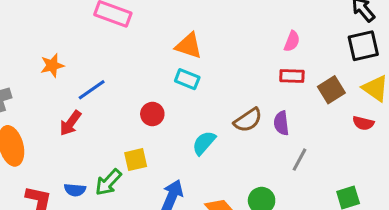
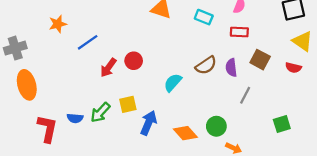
cyan rectangle: (187, 79) -> (204, 17), moved
brown square: (331, 90) -> (260, 60), moved, turned -30
red arrow: (70, 123) -> (108, 68), moved
yellow square: (136, 160) -> (128, 104), moved

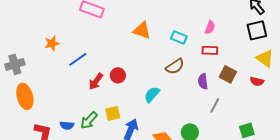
brown semicircle: (206, 65) -> (175, 66), moved

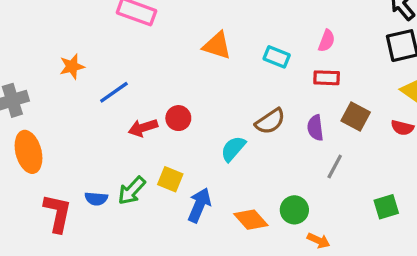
brown semicircle: (175, 66) -> (270, 121), moved
red arrow: (96, 81) -> (143, 128), turned 36
yellow square: (113, 113) -> (170, 179), turned 35

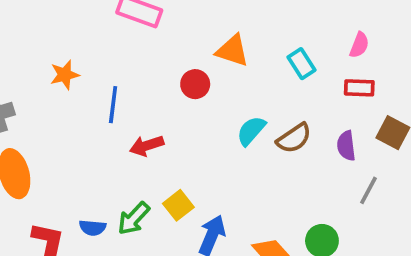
cyan rectangle: (277, 57) -> (301, 64), turned 35
blue line: (114, 92) -> (113, 105), turned -48
red circle: (178, 118) -> (195, 84), moved
cyan semicircle: (233, 149) -> (251, 131), moved
yellow square: (170, 179) -> (178, 205), turned 30

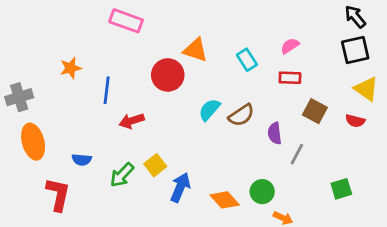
pink semicircle: (359, 45) -> (290, 46), turned -144
red circle: (195, 84) -> (168, 75), size x1.5
purple semicircle: (346, 146) -> (275, 133), moved
blue semicircle: (93, 228) -> (82, 160), moved

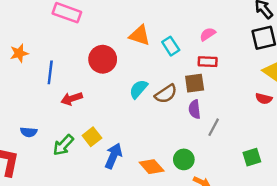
orange triangle: (196, 50) -> (140, 35), moved
brown square: (315, 111) -> (195, 83), moved, turned -36

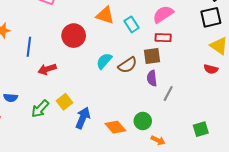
pink semicircle: (208, 34) -> (163, 14), size x1.5
green square: (252, 157) -> (201, 129), moved

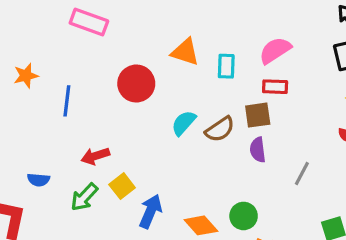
cyan rectangle: (132, 24) -> (226, 66), turned 35
red arrow: (47, 69) -> (95, 156), moved
gray line: (168, 94) -> (302, 173), moved

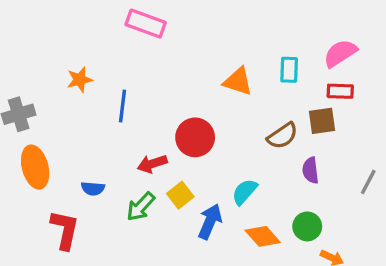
orange triangle: (185, 52) -> (238, 81), moved
red circle: (136, 84) -> (195, 137), moved
cyan semicircle: (184, 123) -> (245, 192), moved
purple semicircle: (258, 150) -> (311, 170), moved

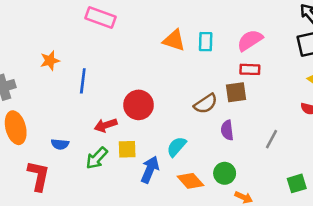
cyan rectangle: (289, 70) -> (206, 42), moved
orange triangle: (238, 81) -> (174, 40), moved
yellow square: (180, 195) -> (127, 149), turned 36

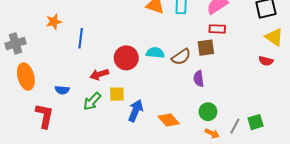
gray line: (271, 139) -> (235, 126), moved
cyan semicircle: (176, 147) -> (155, 53), moved, turned 54
green circle: (225, 173) -> (208, 112), moved

